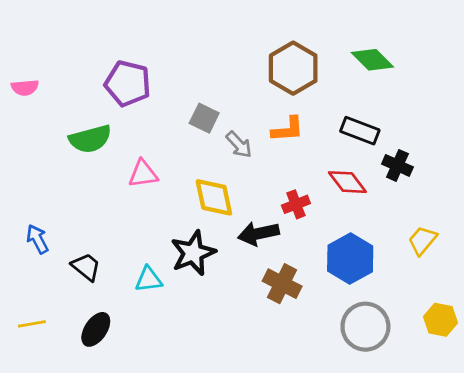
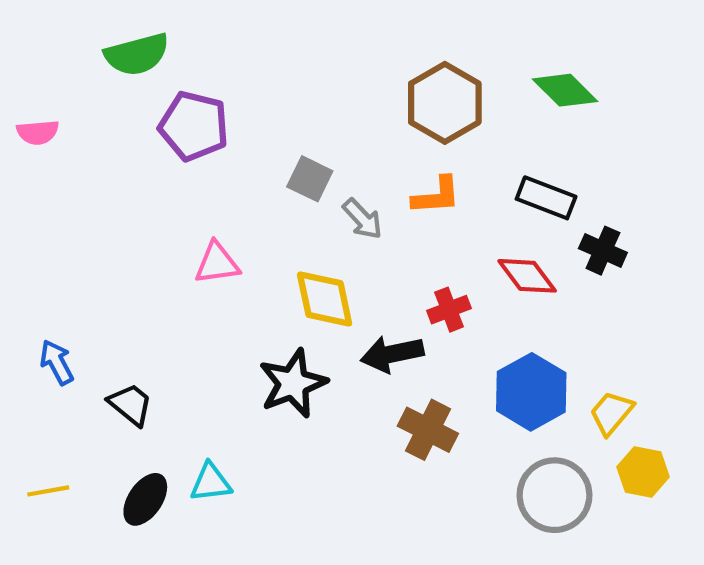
green semicircle: (90, 139) -> (137, 54), moved
yellow trapezoid: (422, 240) -> (611, 413), moved
cyan triangle: (149, 279) -> (211, 483), moved
yellow hexagon: (440, 320) -> (643, 472), moved

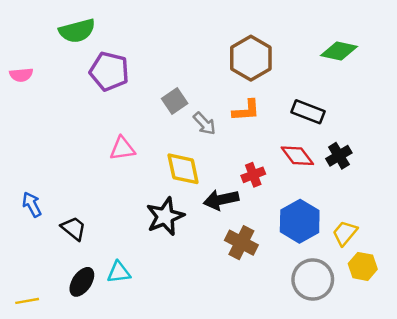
green diamond: (565, 90) -> (339, 51), moved, turned -33
gray square: (310, 179) -> (175, 101), turned 30
black cross: (603, 251) -> (339, 156), moved, turned 35
yellow line: (48, 491) -> (27, 301), moved

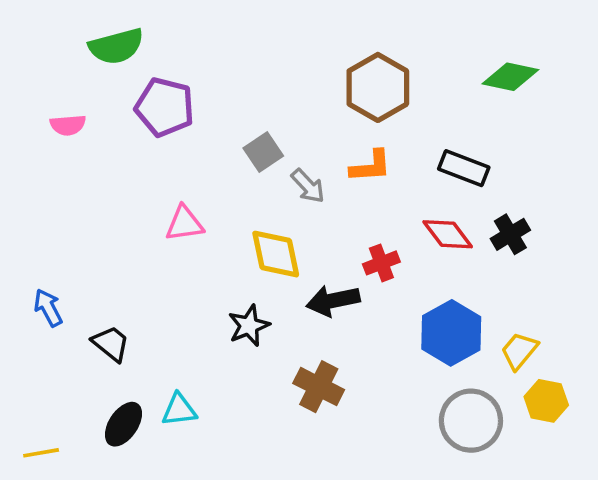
pink semicircle: (21, 75) -> (68, 125), moved
black star: (165, 216) -> (249, 326), size x0.7
brown cross: (241, 243) -> (319, 387), moved

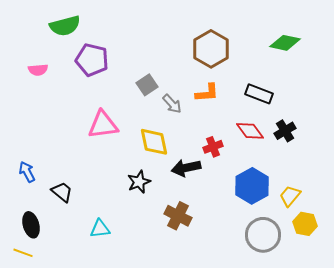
pink triangle: (184, 224) -> (103, 125), size x1.4
black ellipse: (123, 424) -> (31, 225), moved, turned -50
yellow line: (41, 453) -> (23, 253), turned 30

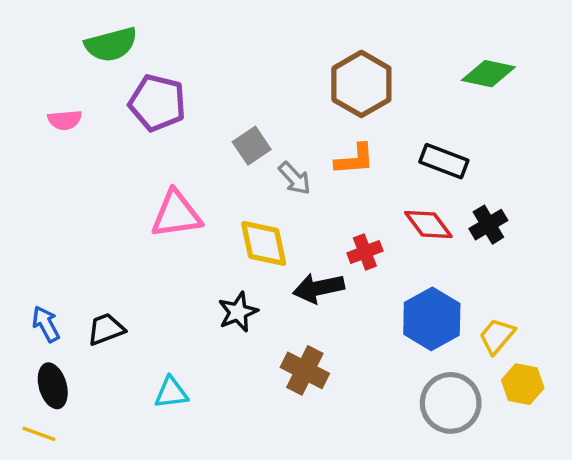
blue arrow: (27, 172) -> (46, 324), moved
black trapezoid: (62, 192) -> (106, 329), turned -60

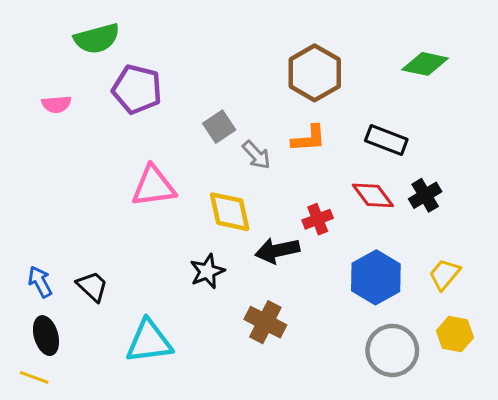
black trapezoid: (106, 329) -> (92, 286), turned 64
yellow trapezoid: (497, 336) -> (445, 274), moved
cyan triangle: (171, 393) -> (149, 342), size x1.6

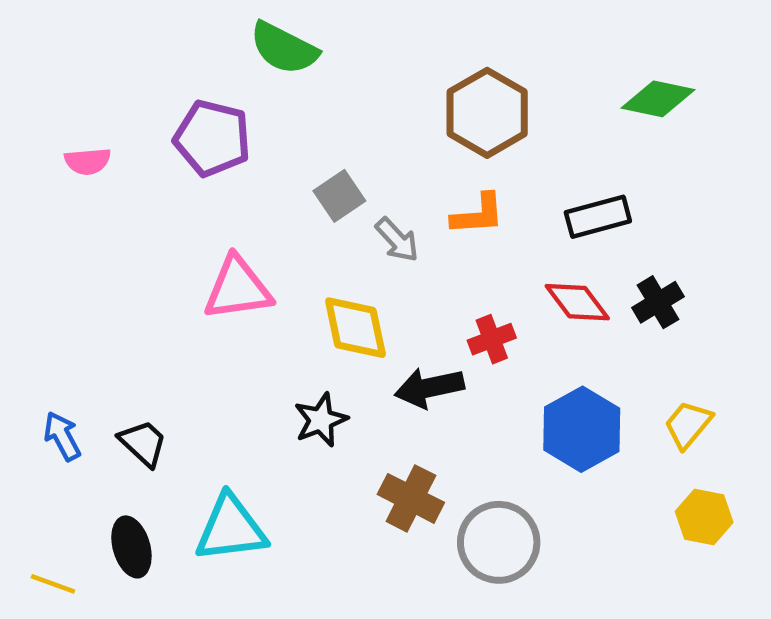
green semicircle: (97, 39) -> (284, 48), moved, turned 42
black rectangle: (386, 140) -> (598, 217), turned -36
black ellipse: (46, 336) -> (131, 547), moved
gray circle: (392, 350) -> (499, 542), moved

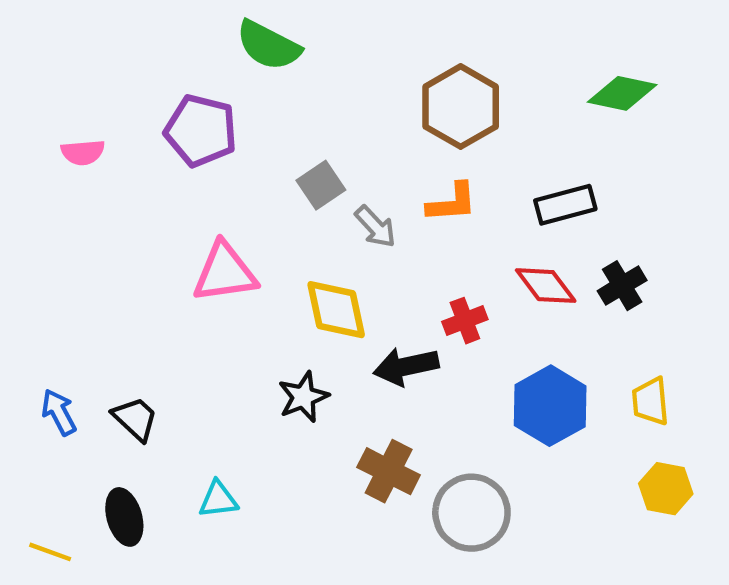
yellow trapezoid: (688, 425) -> (650, 401), turned -45
cyan triangle: (231, 528) -> (218, 500), size x0.6

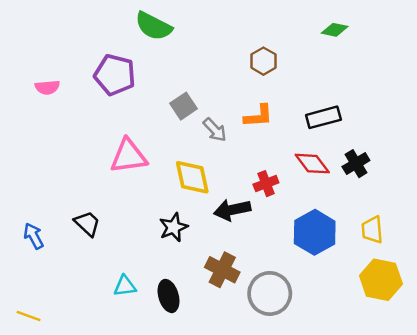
green diamond: (622, 93) -> (335, 30), moved, size x0.7
brown hexagon: (461, 107) -> (263, 61), size x0.6
black trapezoid: (135, 419) -> (87, 224), moved
yellow hexagon: (666, 489) -> (381, 280), size x1.4
black ellipse: (124, 517) -> (169, 296), moved

